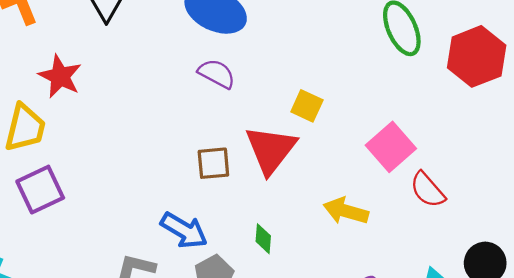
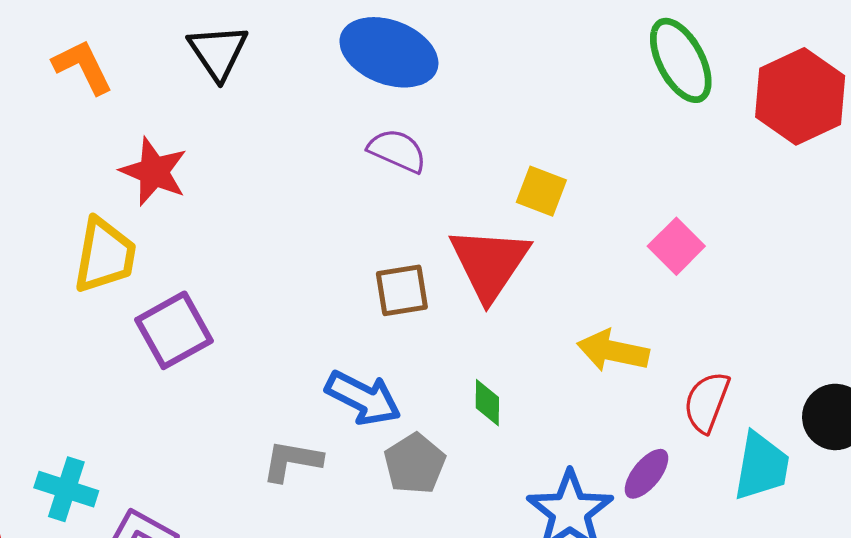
pink square: (391, 147) -> (676, 246), size x0.7
purple square: (40, 190) -> (174, 330), moved
red semicircle: (428, 190) -> (707, 402), moved, turned 66

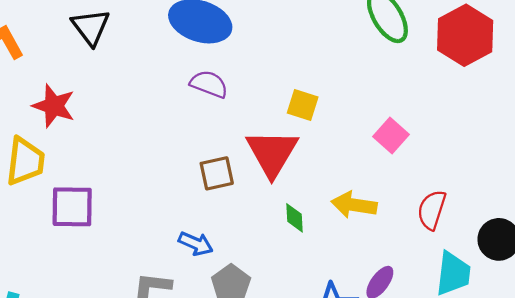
purple square: (174, 330) -> (72, 207), turned 33
blue arrow: (363, 398) -> (196, 244), size x0.7
red semicircle: (707, 402) -> (432, 210), moved
green diamond: (487, 403) -> (295, 218), moved

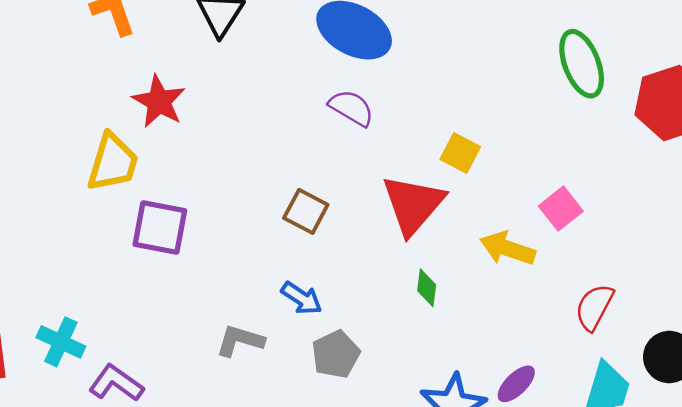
brown square: (217, 173) -> (306, 211), moved, turned 30
yellow arrow: (354, 205) -> (508, 249), moved

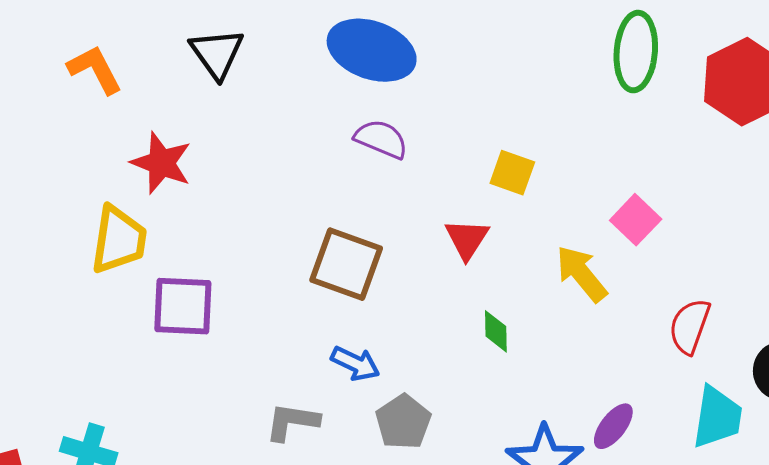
green ellipse: (582, 64) -> (636, 52), turned 34
red triangle: (413, 205) -> (467, 239), size x0.6
brown square: (306, 211) -> (346, 264), size x1.4
yellow arrow: (508, 249) -> (582, 274), turned 40

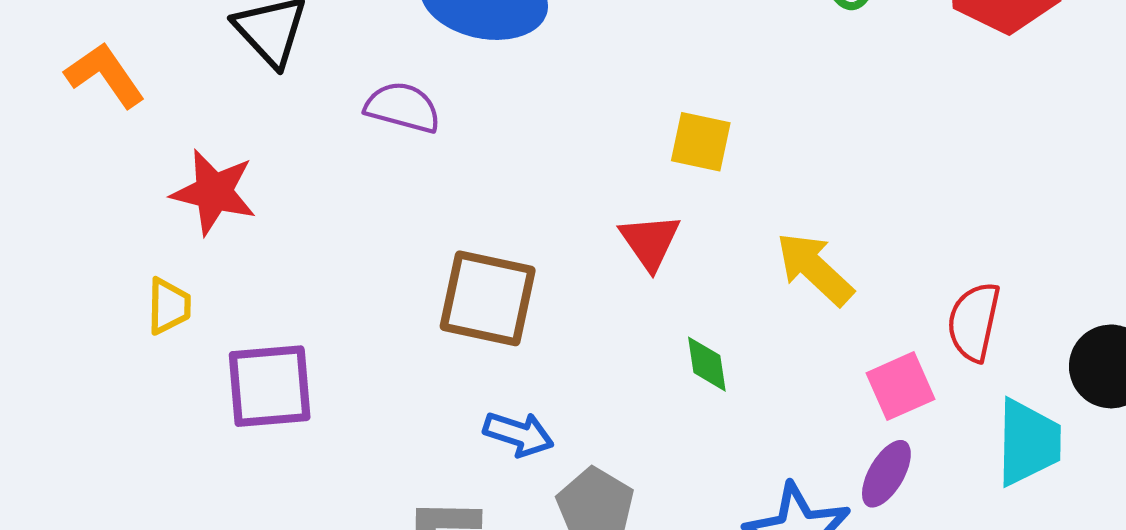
purple semicircle: (381, 139) -> (403, 107), moved
pink square: (636, 220) -> (900, 386), moved, turned 30
yellow trapezoid: (119, 240) -> (169, 306), size x0.6

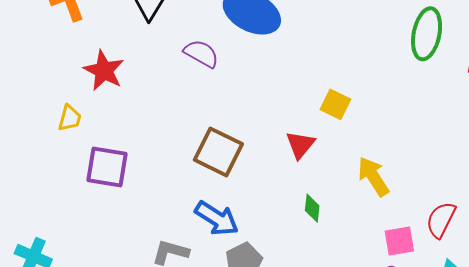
blue arrow: (518, 434) -> (217, 218), size x1.4

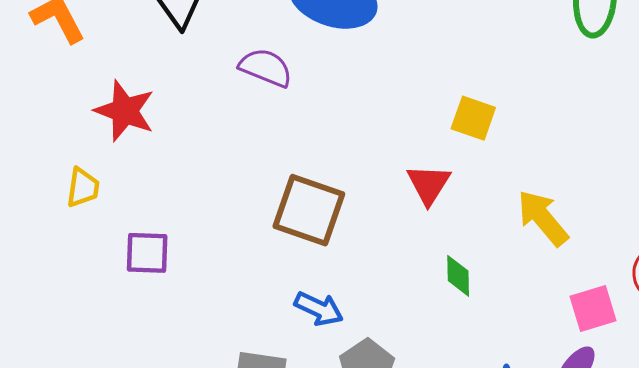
purple square: (107, 167) -> (147, 253), size x0.7
blue arrow: (217, 218) -> (319, 309), size x0.7

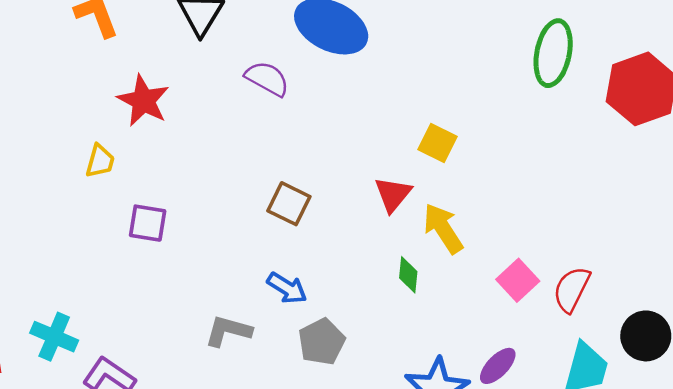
brown square: (309, 210) -> (289, 204), size x0.7
yellow arrow: (543, 218) -> (443, 228), moved
pink square: (593, 308) -> (518, 280), moved, turned -33

